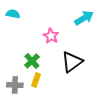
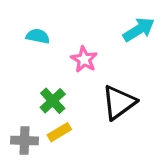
cyan semicircle: (13, 14) -> (38, 36), moved
yellow rectangle: (36, 80) -> (59, 132), turned 40

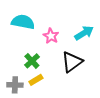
cyan arrow: (139, 30) -> (84, 33), moved
cyan semicircle: (38, 36) -> (23, 22), size x1.6

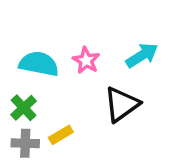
cyan semicircle: (23, 22) -> (39, 64), moved
green cross: (32, 61) -> (24, 108), moved

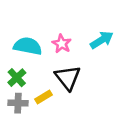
black triangle: (122, 104) -> (68, 78), moved, turned -32

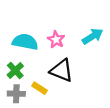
black triangle: (68, 78) -> (62, 70), turned -30
yellow rectangle: (43, 97) -> (40, 88), turned 64

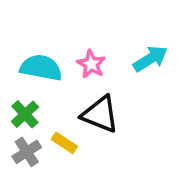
gray cross: (16, 94) -> (27, 152), turned -35

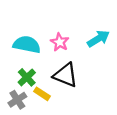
green cross: (25, 114) -> (27, 77), moved

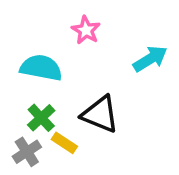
pink star: (60, 42) -> (86, 30), moved

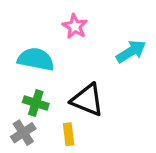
green cross: (41, 118) -> (36, 103), turned -30
yellow rectangle: (64, 143) -> (69, 134), moved, turned 50

